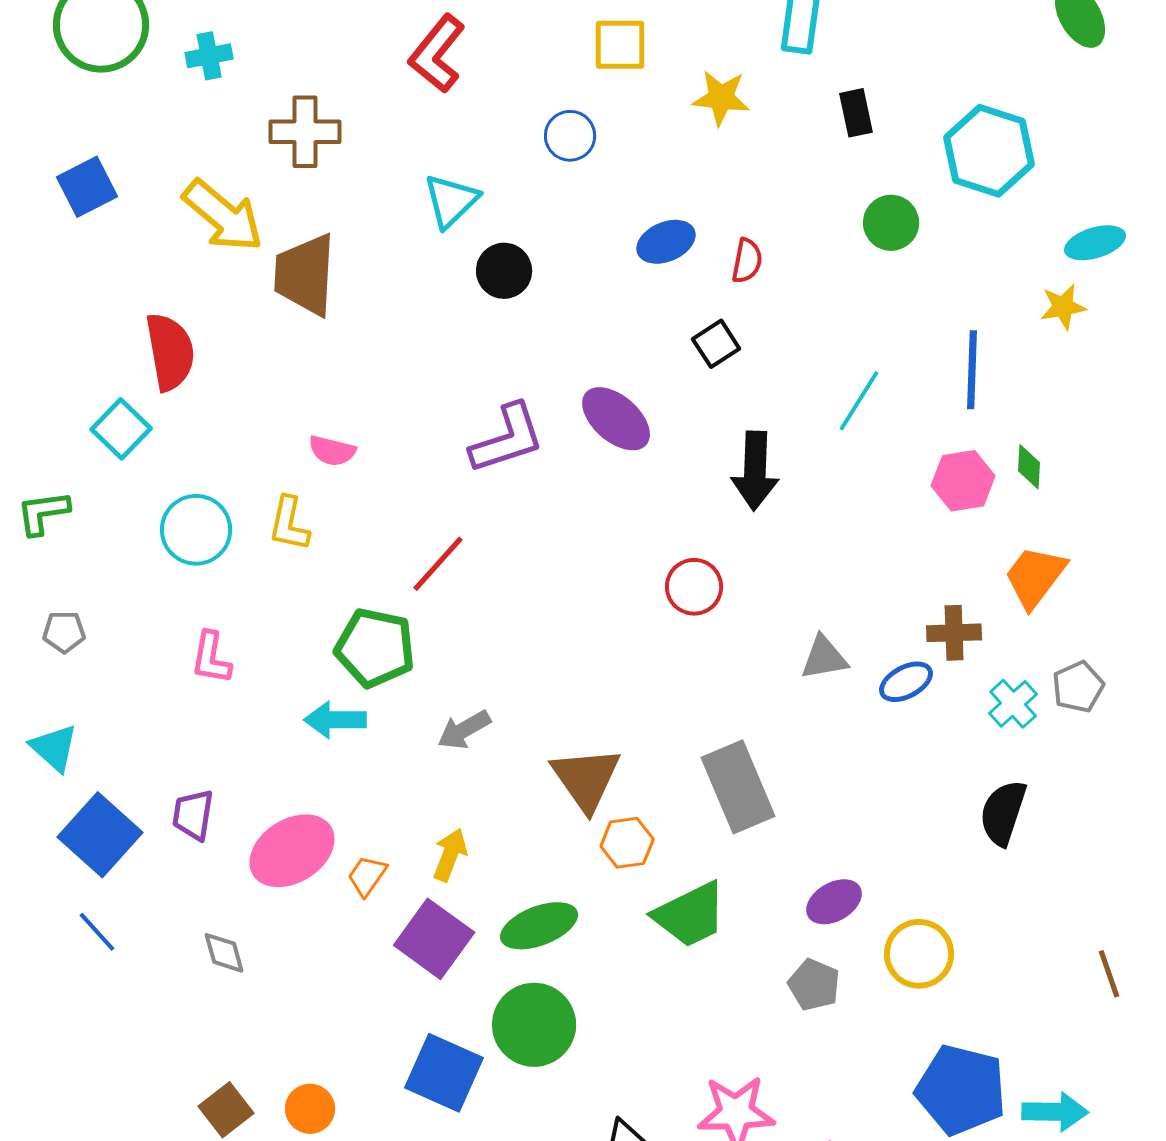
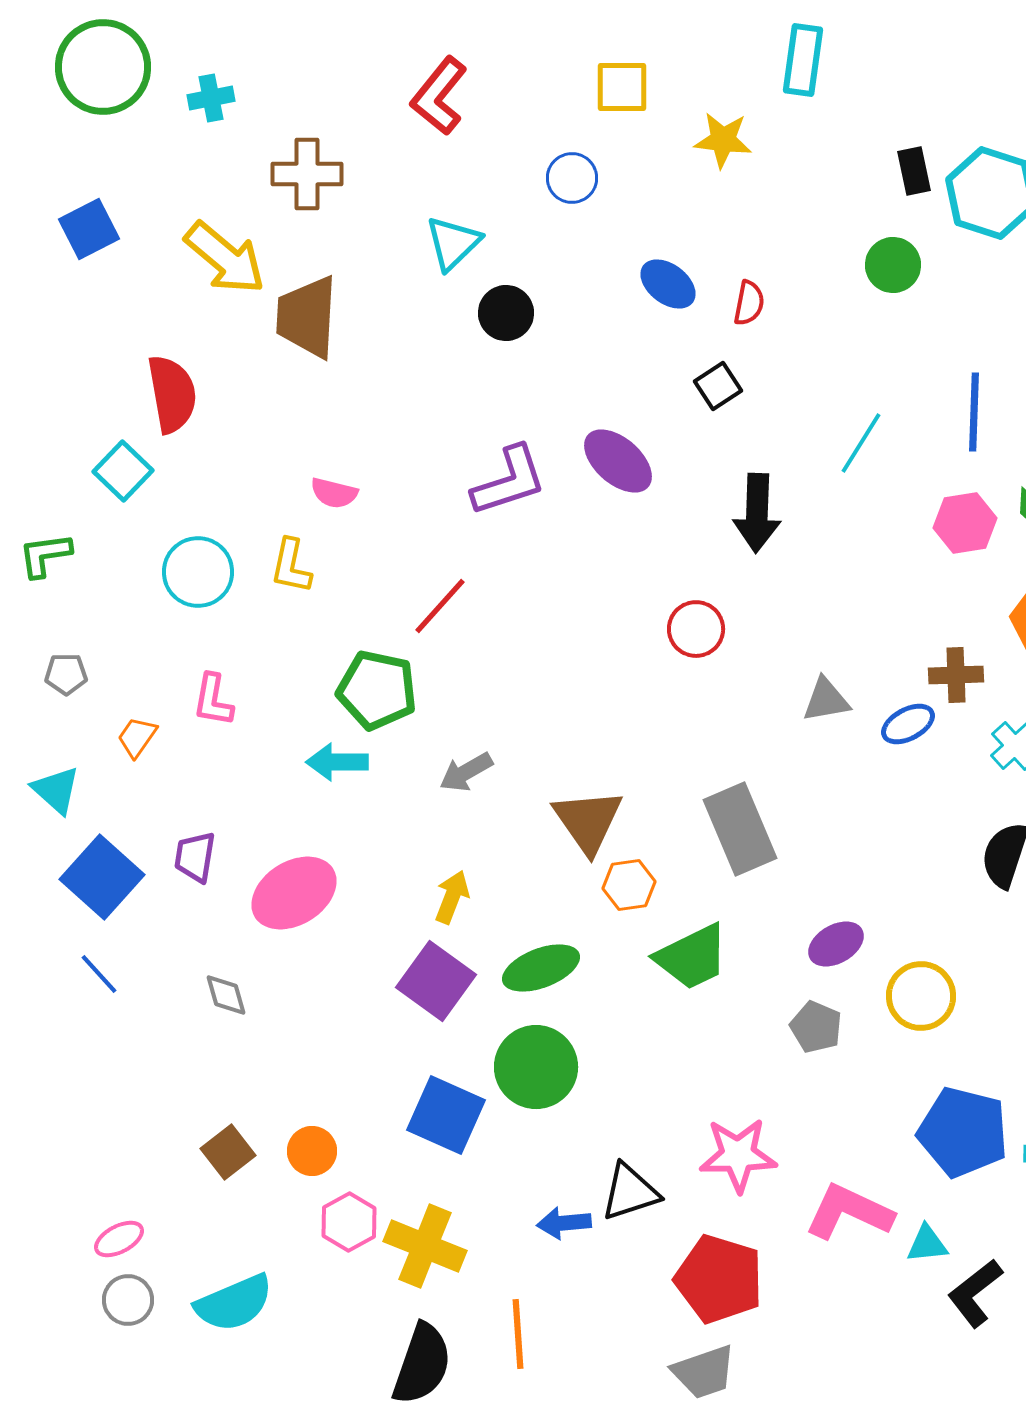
black rectangle: (856, 113) -> (914, 171), moved
blue ellipse: (666, 242) -> (668, 284), turned 60
orange trapezoid: (367, 876) -> (137, 737), moved

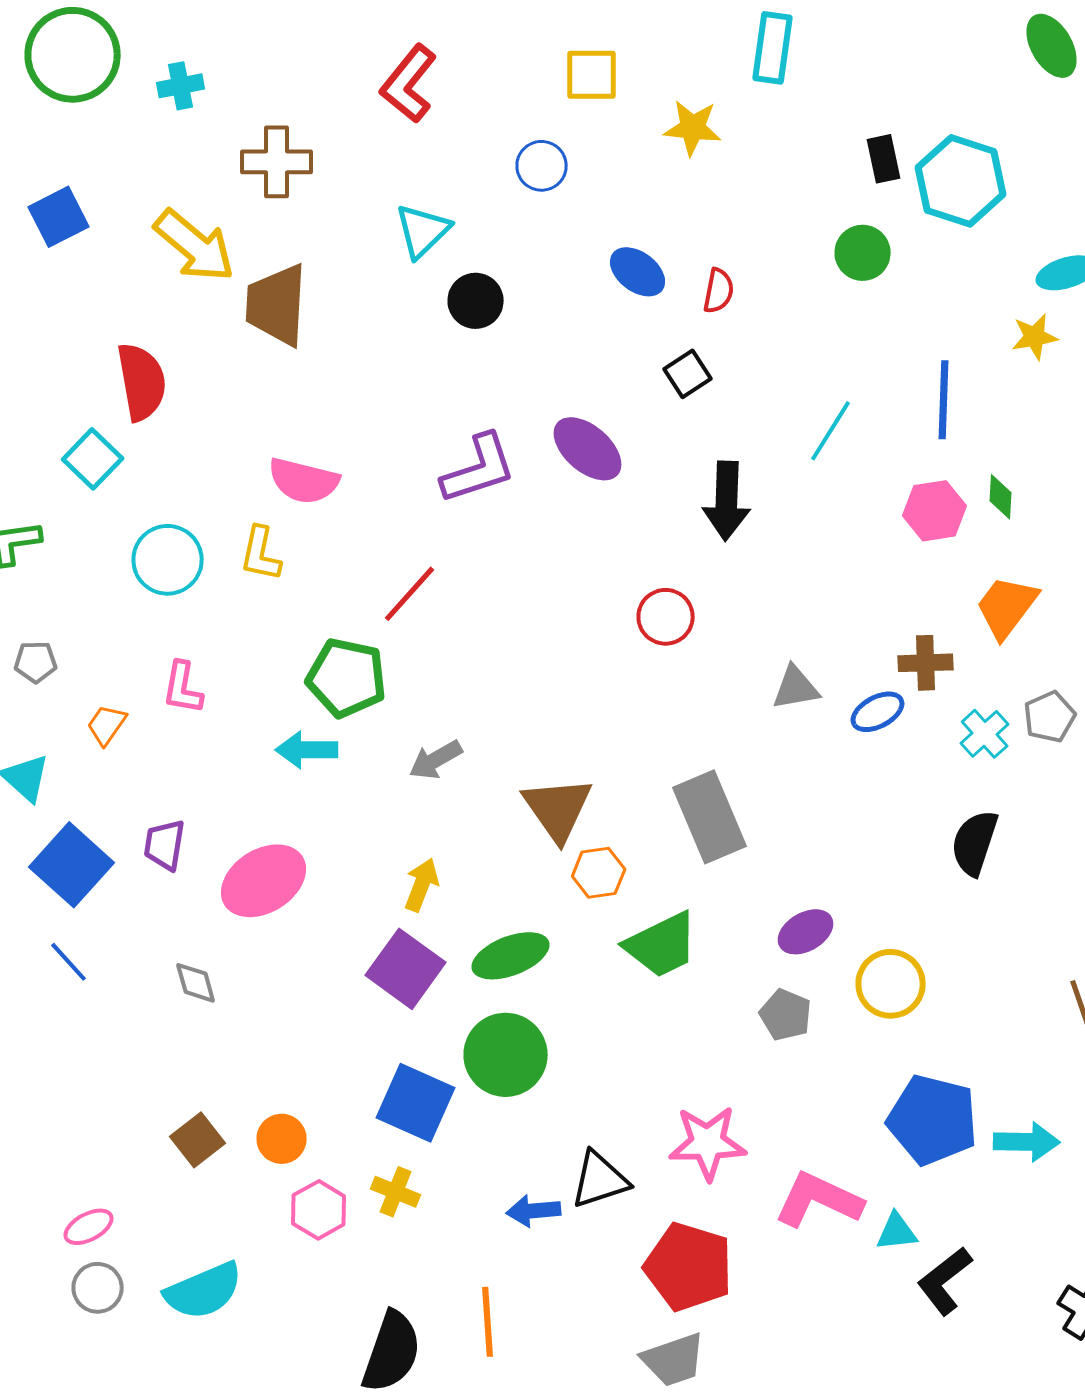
pink semicircle: (334, 493) -> (304, 481), size x1.5
yellow cross: (425, 1246) -> (396, 1192), moved, size x0.6

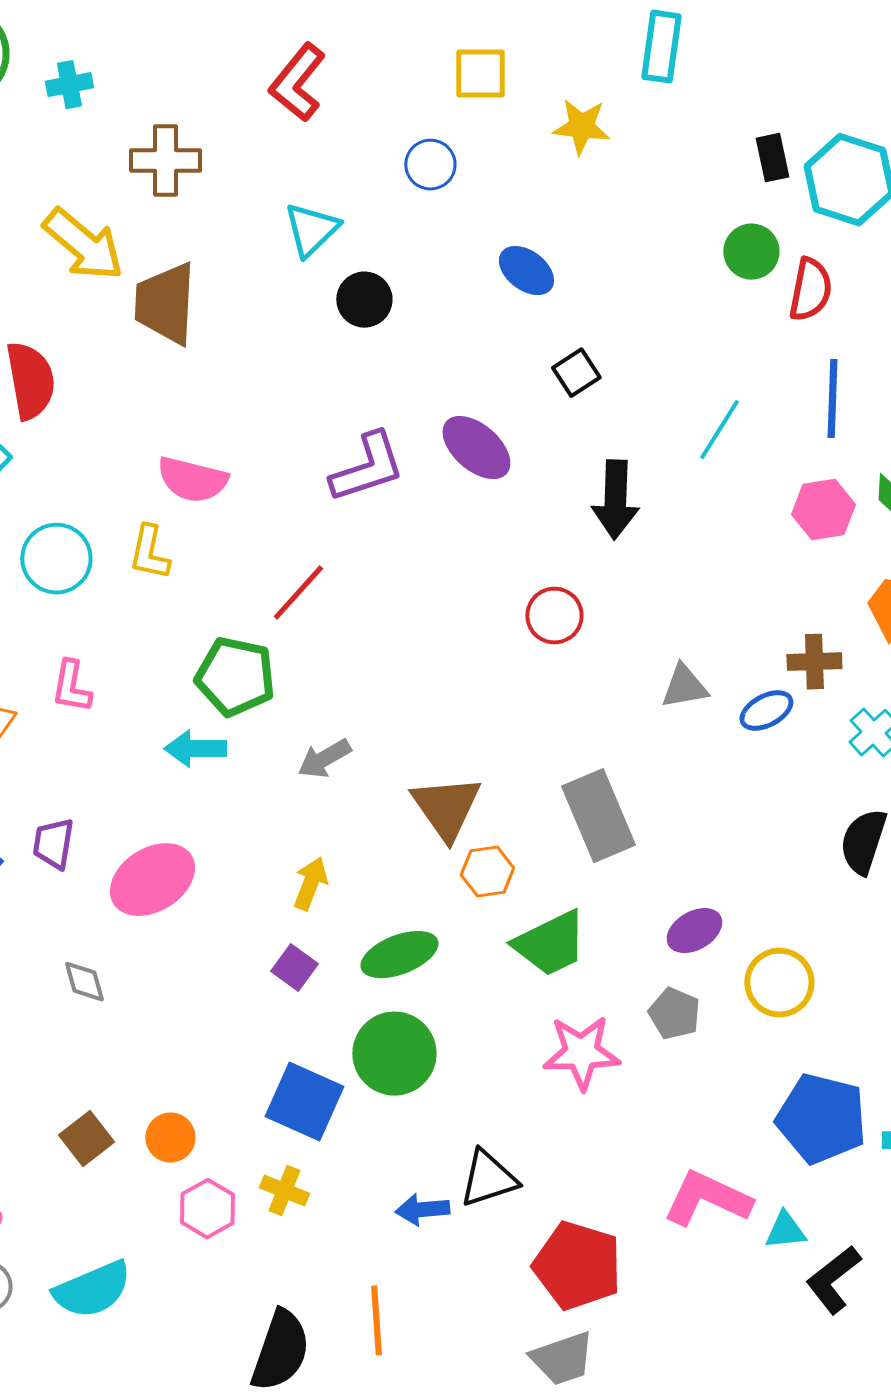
red semicircle: (719, 291) -> (810, 290), moved, size x1.4
purple square: (406, 969) -> (294, 968), size x0.6
pink star: (708, 1143) -> (581, 1053), moved

